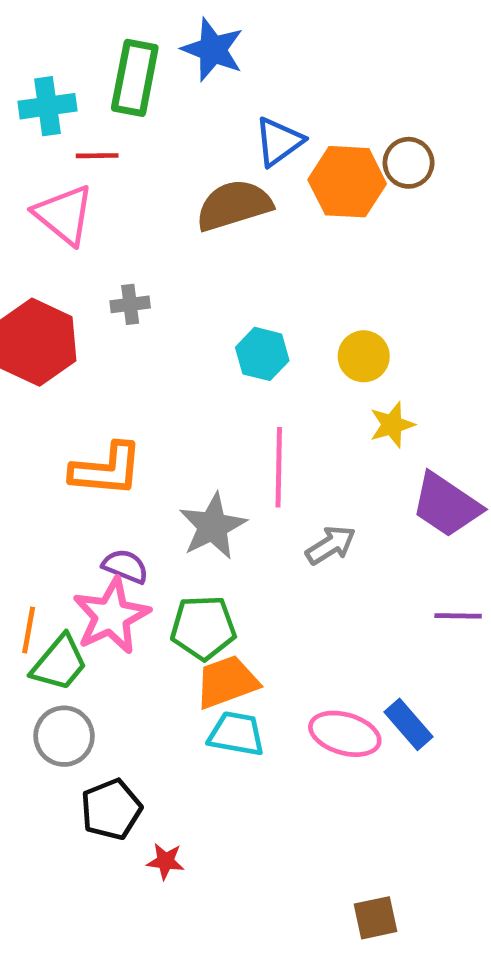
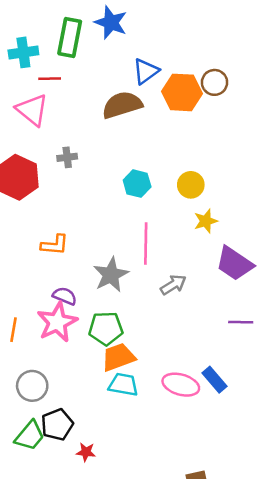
orange L-shape: (107, 470) -> (55, 245), size x0.7
green trapezoid: (59, 663) -> (30, 436), moved

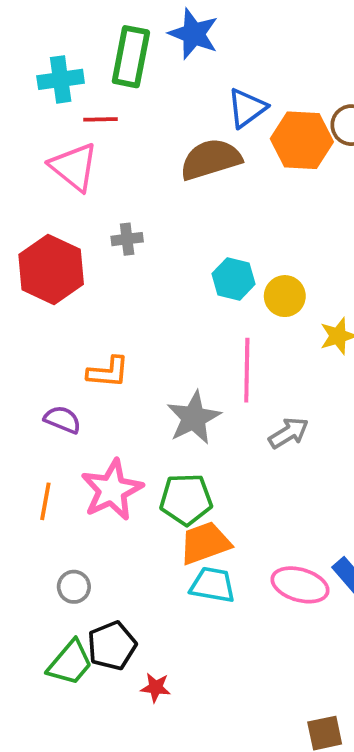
yellow circle: (191, 185) -> (285, 296), moved
purple semicircle: (65, 296) -> (62, 420), moved
gray circle: (32, 386) -> (74, 587), size x0.7

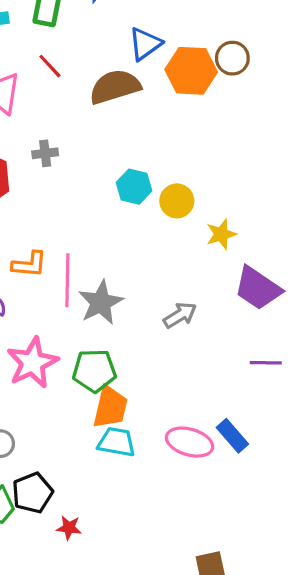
red line: (100, 119) -> (50, 66), moved, turned 48
pink line: (247, 370) -> (67, 280), moved
orange trapezoid: (205, 543) -> (110, 407), turned 123

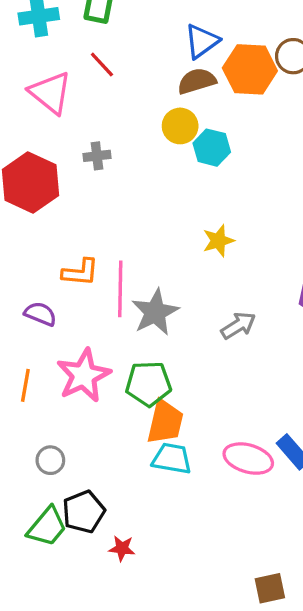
brown semicircle: (115, 87) -> (197, 81), moved, size x0.7
cyan hexagon: (134, 187) -> (212, 148), moved
yellow circle: (177, 201) -> (180, 126), moved
yellow star: (221, 234) -> (218, 241), moved

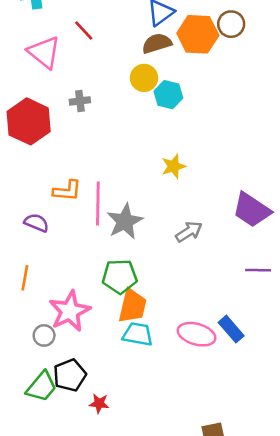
pink star: (84, 375) -> (70, 311), moved

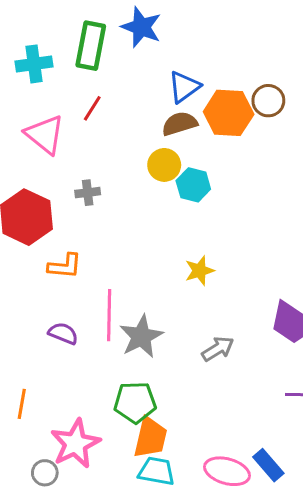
red line: (84, 30) -> (92, 108), turned 75
orange L-shape: (67, 191) -> (65, 266), moved
purple semicircle: (36, 223) -> (63, 333), moved

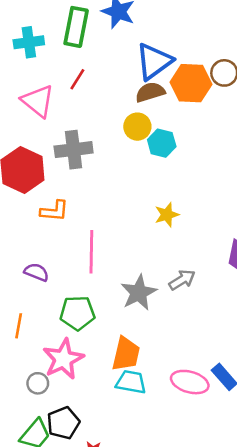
blue triangle: (184, 87) -> (154, 61), size x1.4
gray cross: (88, 193) -> (74, 150), size x1.8
purple semicircle: (63, 333) -> (36, 272), moved
gray star: (141, 336) -> (139, 293), moved
green pentagon: (135, 402) -> (77, 313), moved

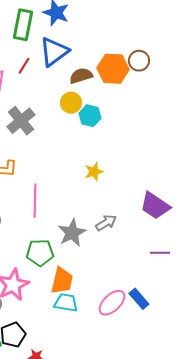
blue triangle: (154, 61) -> (54, 52), moved
gray cross: (74, 150) -> (21, 121), turned -32
green pentagon: (77, 313) -> (40, 253), moved
pink ellipse: (190, 382) -> (112, 303), turned -60

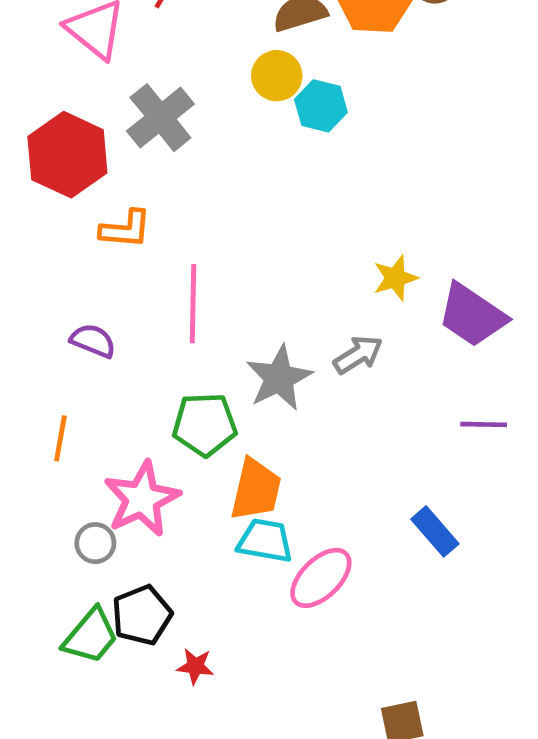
yellow star: (94, 172) -> (395, 278), moved
pink ellipse: (112, 303) -> (321, 578), moved

